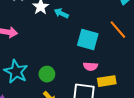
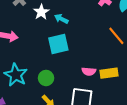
cyan square: (88, 39) -> (58, 44), moved, turned -30
yellow rectangle: (107, 81) -> (109, 73), moved

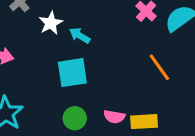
green circle: (46, 78) -> (75, 118), moved

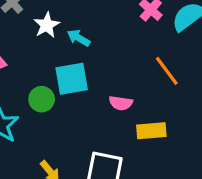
pink semicircle: (114, 117) -> (121, 103), moved
green circle: (75, 118) -> (42, 99), moved

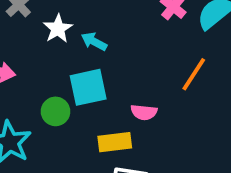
orange line: (167, 71) -> (194, 74), turned 72
yellow rectangle: (151, 131) -> (115, 142), moved

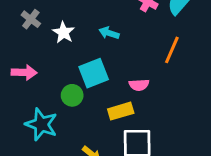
cyan arrow: (94, 42) -> (109, 33), moved

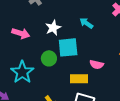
white star: (64, 32) -> (53, 28), moved

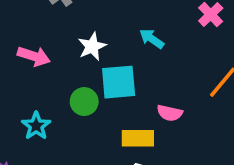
cyan star: (22, 72) -> (36, 126), size x0.7

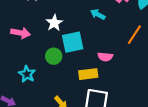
cyan arrow: (152, 39) -> (98, 14), moved

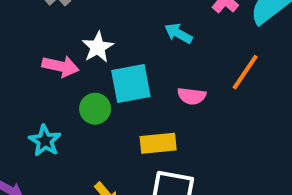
pink arrow: (20, 33) -> (60, 66), moved
pink semicircle: (105, 57) -> (192, 96), moved

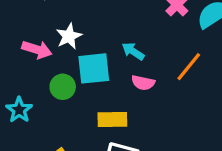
cyan arrow: (178, 33) -> (133, 51), moved

